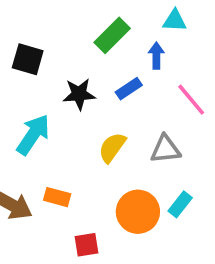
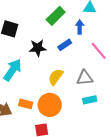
cyan rectangle: (180, 204) -> (90, 100), moved, turned 40
orange circle: (138, 212) -> (50, 105), moved

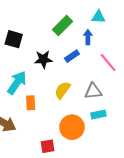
orange rectangle: (26, 104) -> (31, 103), moved, turned 72
orange circle: (50, 105) -> (72, 127), moved

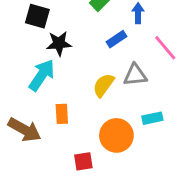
black star: (43, 59) -> (59, 43), moved
gray triangle: (93, 91) -> (135, 75), moved
orange rectangle: (31, 103) -> (62, 114), moved

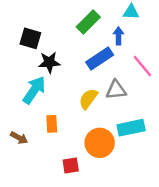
blue rectangle: (116, 39) -> (100, 59), size x1.5
cyan rectangle: (152, 118) -> (131, 128), size x1.5
brown arrow: (24, 130) -> (19, 138), size x0.6

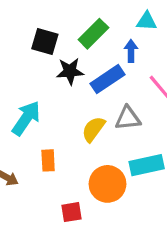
black square: (30, 38) -> (45, 42), moved
black star: (49, 62) -> (70, 71), moved

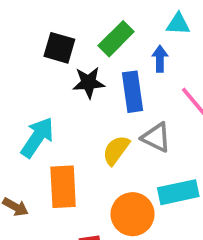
blue rectangle: (108, 79) -> (133, 92), turned -64
gray triangle: (128, 118) -> (156, 137), turned 32
orange rectangle: (48, 160) -> (63, 187), size x1.6

